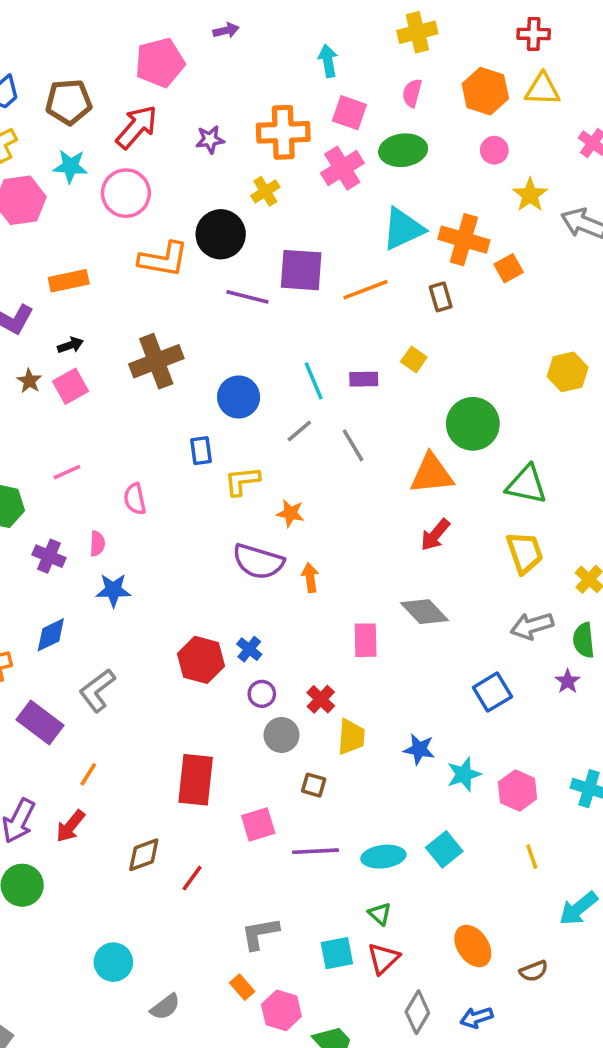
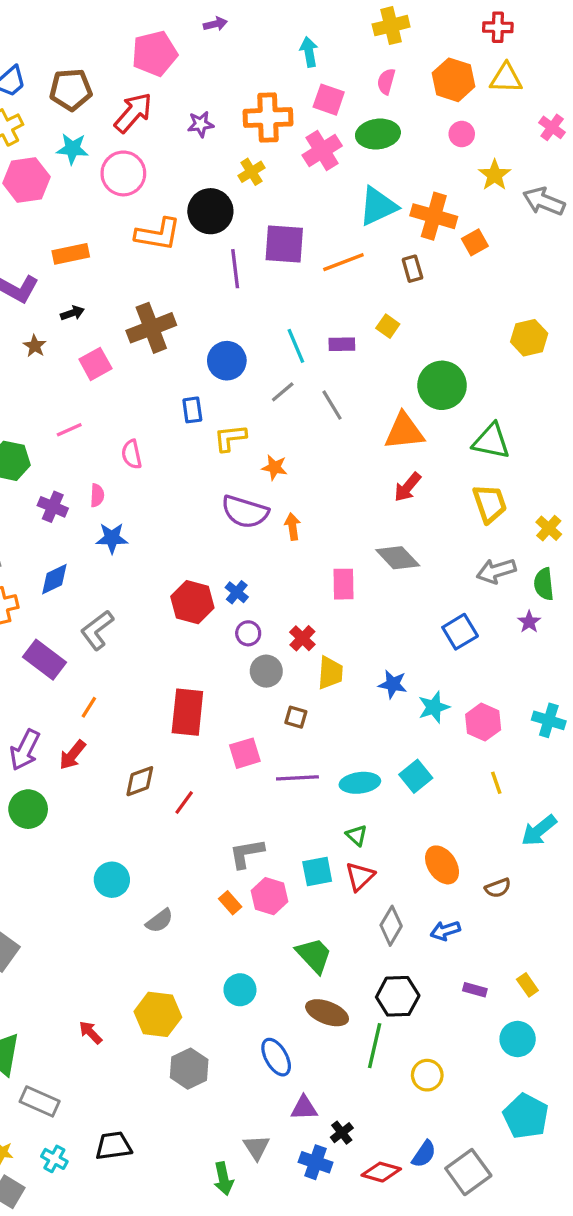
purple line: (247, 297) -> (235, 269), turned 69
pink square: (70, 386) -> (95, 364), moved
pink hexagon: (281, 1010) -> (270, 896), moved

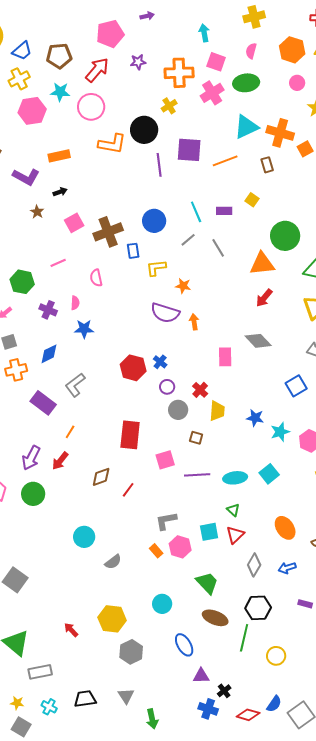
purple star: (201, 124) -> (138, 62), moved
brown cross: (151, 328) -> (108, 232), moved
gray rectangle: (40, 1101) -> (40, 672), turned -35
gray triangle: (256, 1147) -> (126, 696), moved

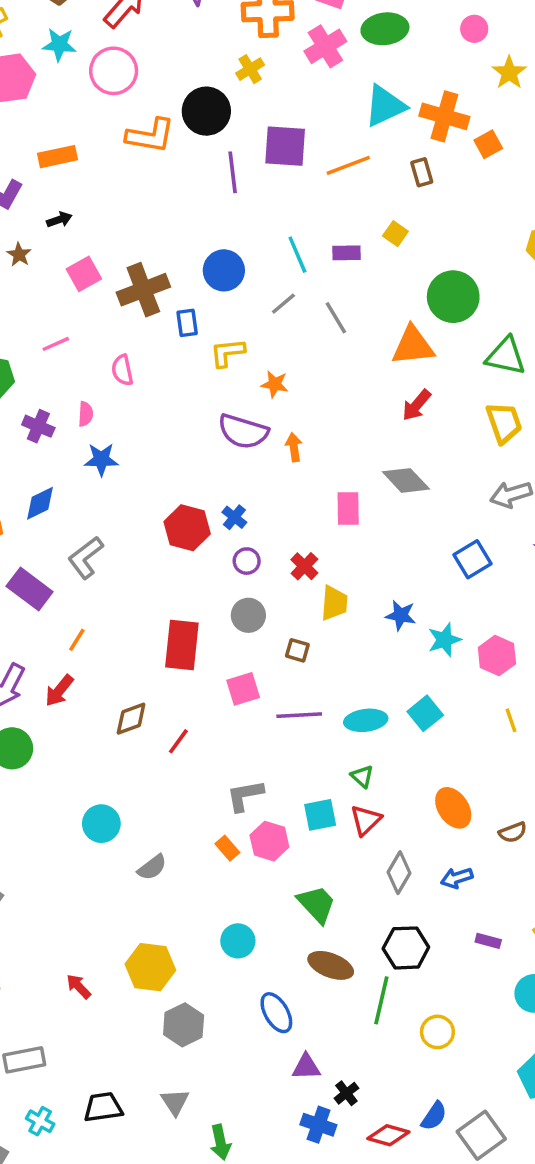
gray circle: (178, 410) -> (248, 615), moved

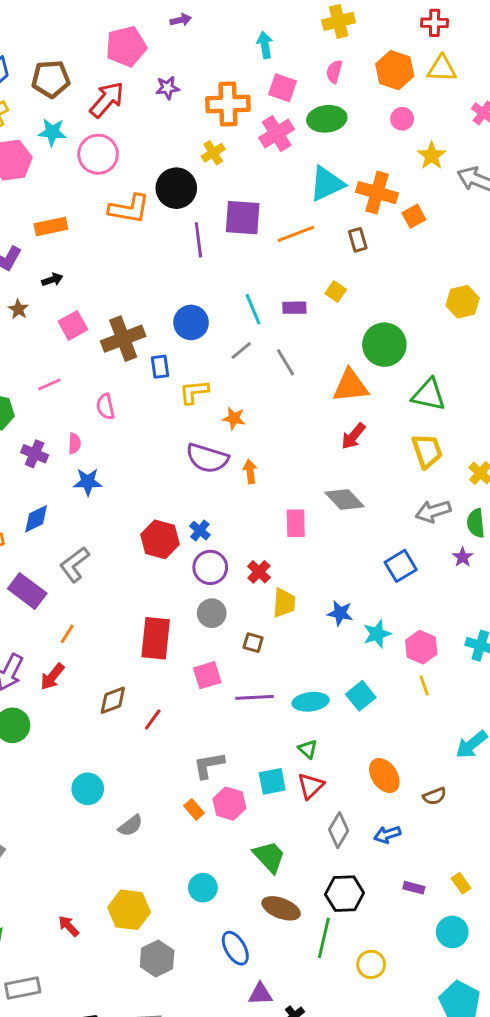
purple circle: (247, 561) -> (210, 567), size x1.5
yellow line: (511, 720) -> (424, 685), moved

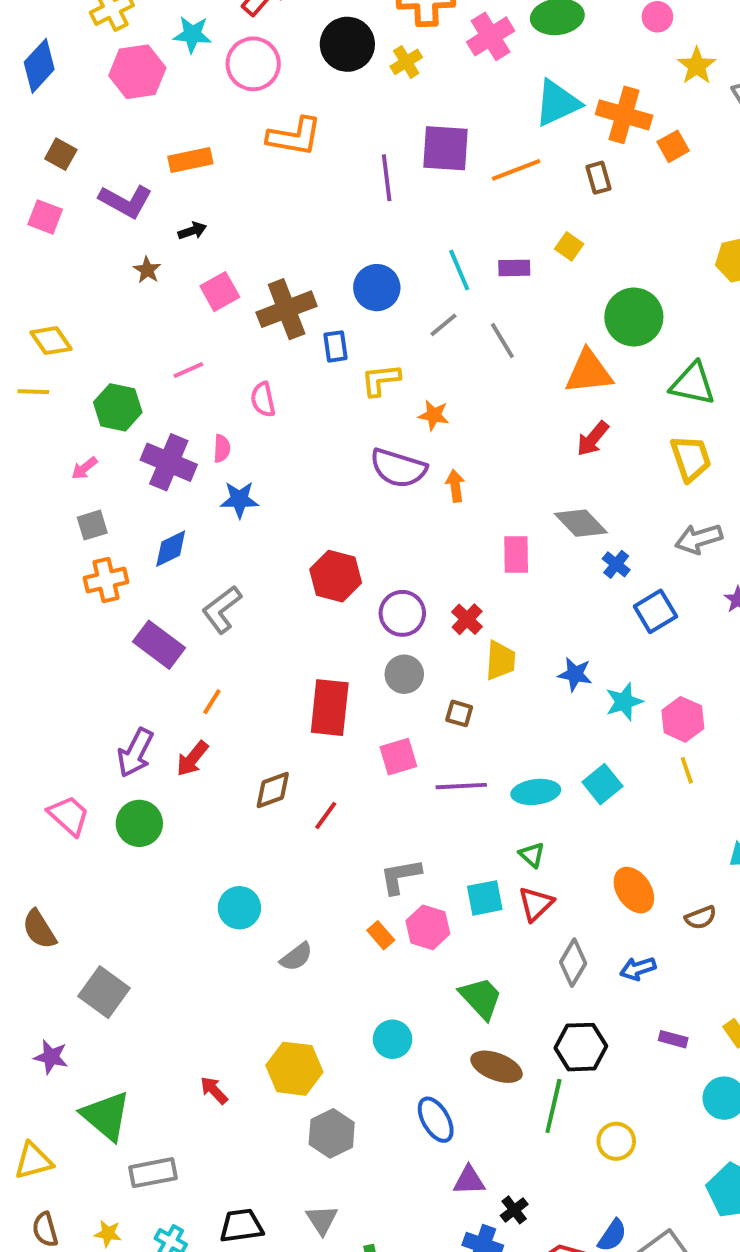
black circle: (176, 188) -> (347, 44), moved
purple cross: (35, 454) -> (169, 462), size x1.5
blue cross: (200, 531) -> (616, 564), moved

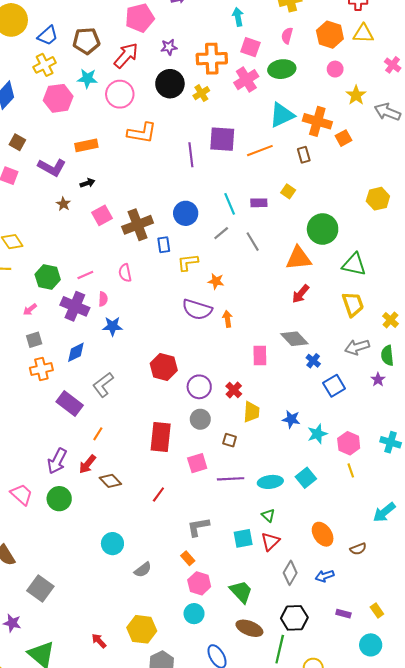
pink line: (188, 370) -> (85, 275), moved
brown diamond: (273, 790) -> (110, 481), moved, turned 65
pink hexagon: (428, 927) -> (199, 583), moved

